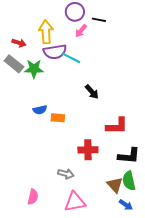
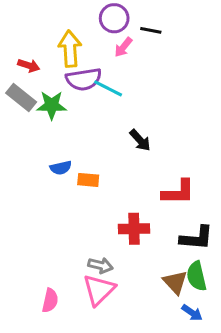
pink triangle: (75, 202) -> (99, 290), moved, turned -35

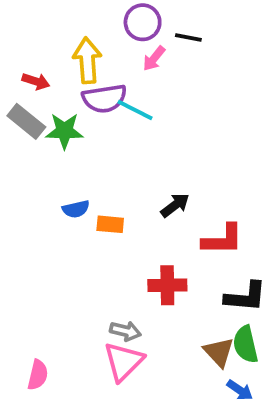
black arrow: (140, 140) -> (175, 205), moved, turned -85
pink semicircle: (50, 300) -> (38, 375), moved

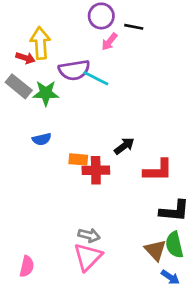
yellow arrow: (87, 60) -> (40, 43), moved
blue semicircle: (76, 209) -> (42, 139), moved
red cross: (167, 285) -> (96, 170), moved

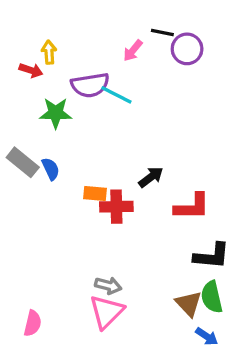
purple circle: (101, 16) -> (187, 49), moved
yellow arrow: (40, 43) -> (49, 52), size x0.6
gray rectangle: (19, 86) -> (23, 162), moved
blue semicircle: (42, 139) -> (51, 169), turned -102

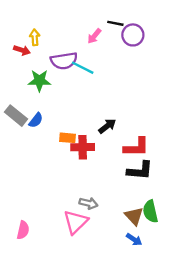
blue semicircle: (51, 169) -> (36, 120), turned 63
black L-shape: (212, 256) -> (140, 171), moved
gray arrow: (108, 285) -> (88, 203), moved
blue arrow: (207, 336) -> (134, 239), moved

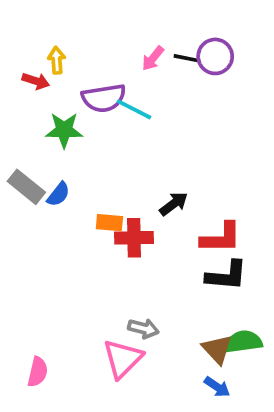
black line: (115, 23) -> (187, 58), moved
green semicircle: (150, 211) -> (244, 342), turned 95

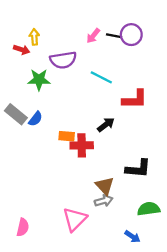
cyan line: (134, 109) -> (101, 77), moved
red L-shape: (221, 238) -> (135, 99), moved
gray arrow: (143, 328) -> (104, 201), moved, turned -30
brown triangle: (217, 349) -> (105, 186), moved

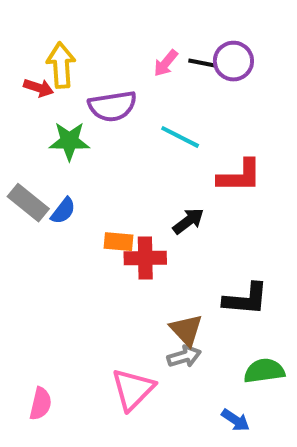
yellow arrow: (34, 37) -> (61, 65), size x1.5

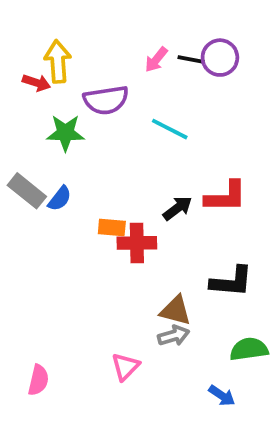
red L-shape: (240, 176) -> (226, 197), moved
brown triangle: (186, 330) -> (176, 311), turned -32
pink triangle: (133, 389) -> (125, 367), size x0.7

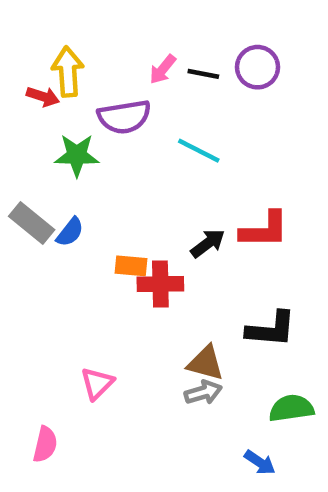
pink arrow: (156, 60) -> (163, 69), moved
black line: (191, 60) -> (203, 74), moved
pink triangle: (125, 367) -> (97, 383), moved

